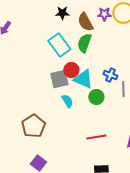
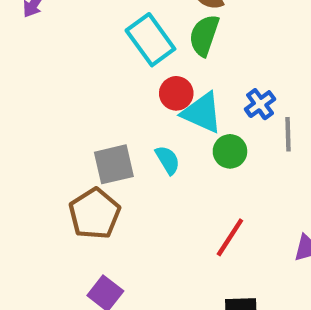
blue cross: (110, 75) -> (260, 104), turned 32
gray square: (59, 79) -> (114, 164), moved
red line: (96, 137) -> (230, 237), turned -48

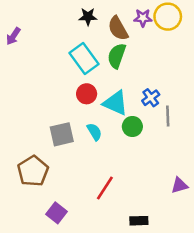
red circle: (176, 93) -> (87, 94), moved
brown pentagon: (95, 214) -> (33, 171), moved
red line: (230, 237) -> (105, 188), moved

